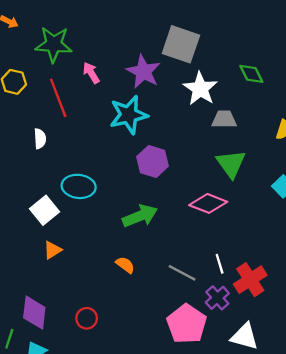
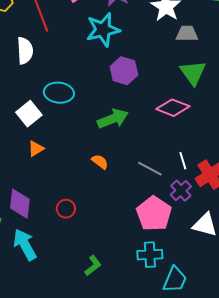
white semicircle: (40, 139) -> (25, 51), size x1.5

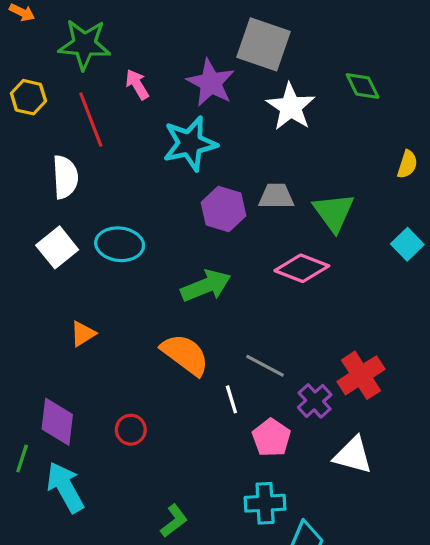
gray trapezoid: (187, 34) -> (276, 196), moved
white square: (29, 114) -> (57, 247), moved
white line: (183, 161) -> (231, 399), moved
orange semicircle: (100, 162) -> (185, 355), size x1.8
pink pentagon: (154, 214) -> (271, 438), size x0.7

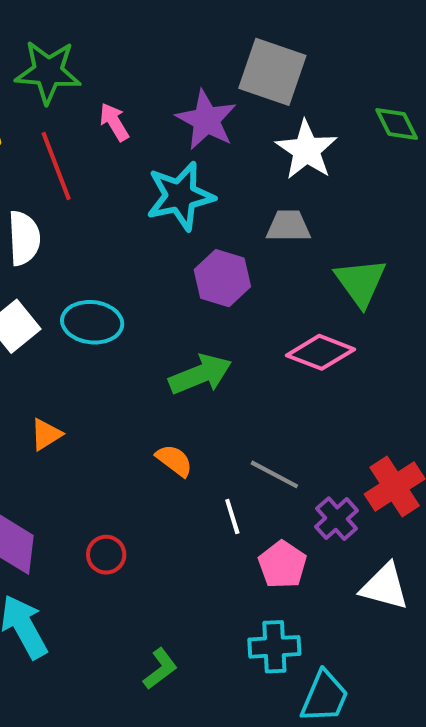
gray trapezoid: (276, 196) -> (288, 226), moved
orange semicircle: (185, 355) -> (174, 460), size x0.6

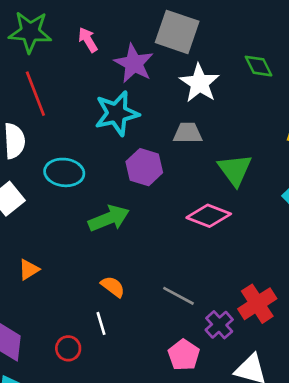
pink arrow: (114, 122) -> (88, 40), moved
cyan ellipse: (92, 322) -> (64, 172), moved
green arrow: (200, 374) -> (109, 218), moved
white line: (232, 517) -> (101, 323), moved

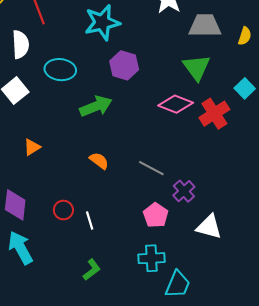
gray trapezoid: (188, 133) -> (205, 26), moved, size x1.4
red cross: (257, 304) -> (214, 114), moved
white line: (101, 323) -> (90, 220), moved

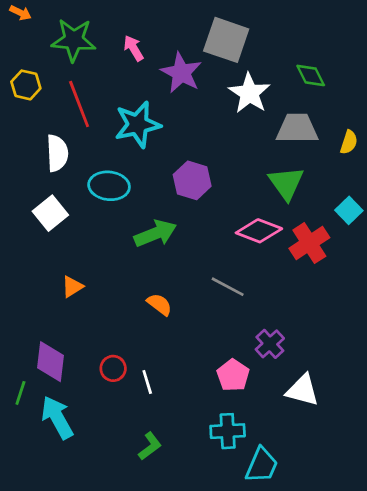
cyan star: (102, 22) -> (138, 124), moved
gray line: (151, 168) -> (228, 287), moved

